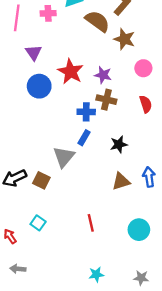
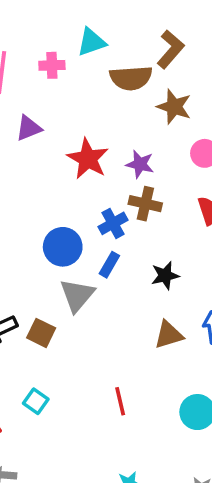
brown semicircle: (97, 21) -> (131, 78), turned 140
purple triangle: (34, 53) -> (29, 128), turned 42
blue circle: (39, 86) -> (63, 247), moved
blue cross: (86, 112) -> (113, 223), turned -30

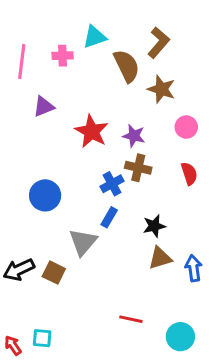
brown semicircle: (131, 78) -> (127, 66), turned -112
blue circle: (63, 247) -> (45, 195), moved
brown triangle: (169, 335) -> (160, 258), moved
cyan square: (36, 401) -> (42, 338), moved, turned -30
red line: (120, 401) -> (131, 319), moved, turned -65

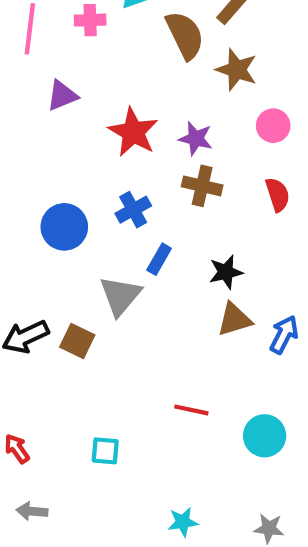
blue cross: (112, 184) -> (133, 210), moved
blue arrow: (194, 268) -> (284, 335), turned 35
cyan square: (42, 338) -> (105, 451), moved

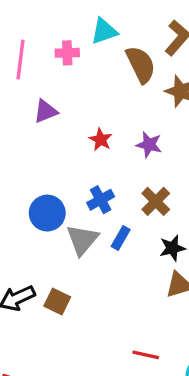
red star: (133, 132) -> (101, 140), size x0.6
brown cross: (202, 186) -> (156, 201), moved, turned 32
gray triangle: (120, 296) -> (82, 240), moved

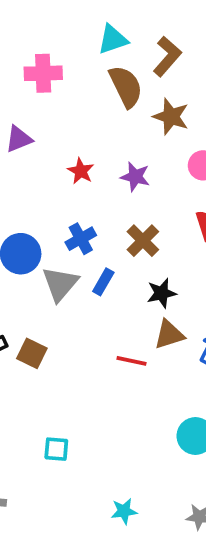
cyan triangle: (104, 31) -> (113, 39), moved
pink cross: (67, 53) -> (43, 73), size x1.4
red line: (146, 355) -> (131, 361), moved

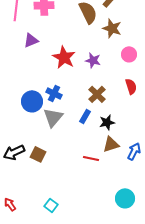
red star: (81, 171) -> (64, 57), size x1.6
blue cross: (81, 239) -> (54, 93), moved, turned -35
blue rectangle: (103, 282) -> (85, 116), moved
cyan square: (56, 449) -> (51, 205), turned 32

